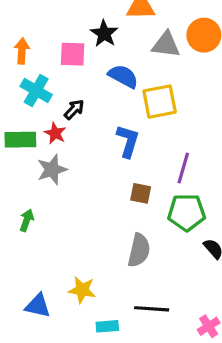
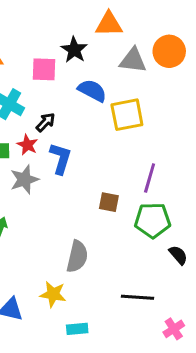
blue L-shape: (128, 141) -> (61, 158), moved
gray semicircle: (139, 250) -> (77, 256), moved
black line: (152, 309) -> (138, 297), moved

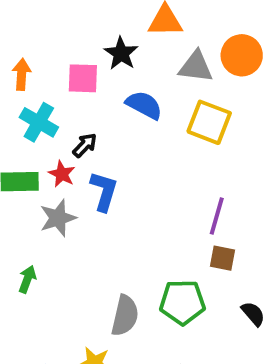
yellow square: (127, 115) -> (209, 122), moved, turned 32
brown square: (109, 202) -> (223, 258), moved
green pentagon: (153, 220) -> (182, 302), moved

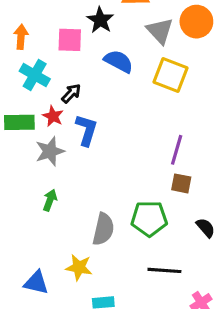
gray triangle: (196, 67) -> (160, 31), turned 40
green arrow: (27, 279) -> (50, 200), moved

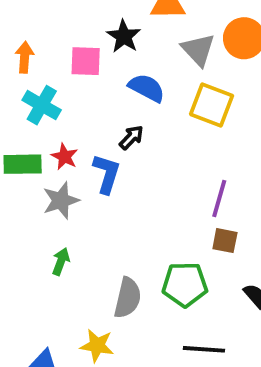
black arrow: (71, 93) -> (131, 137), moved

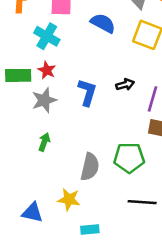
cyan cross: (42, 105) -> (47, 36), moved
black arrow: (131, 137) -> (125, 85), moved, turned 30
blue L-shape: (107, 174) -> (87, 92), moved

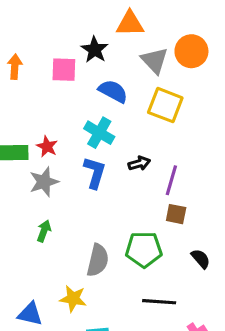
cyan cross: (47, 36) -> (99, 133), moved

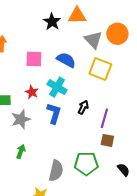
black star: (95, 50) -> (52, 22), moved
pink square: (64, 70) -> (34, 59), moved
red star: (47, 146) -> (32, 92), moved
black arrow: (139, 163) -> (83, 107), turned -48

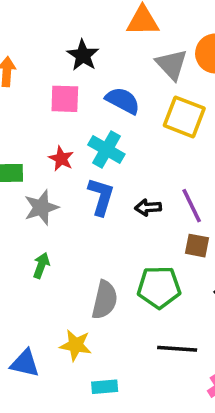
black star: (52, 22) -> (83, 55), moved
black arrow: (83, 107) -> (148, 207), moved, turned -120
purple line: (104, 118) -> (192, 206), turned -42

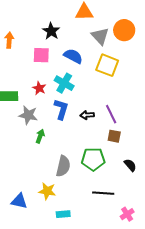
gray star: (41, 207) -> (28, 115), turned 30
green arrow: (41, 265) -> (40, 136), moved

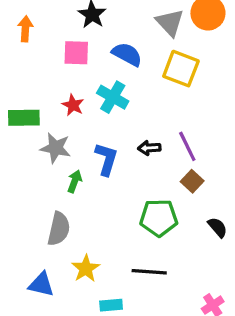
blue L-shape: (61, 109) -> (106, 159), moved
brown square: (114, 136) -> (192, 181), turned 32
gray semicircle: (63, 166) -> (59, 229), moved
yellow star: (47, 191) -> (86, 269), turned 30
black line: (103, 193) -> (149, 272), moved

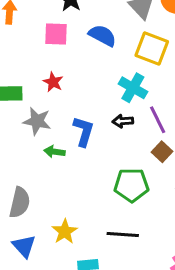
cyan cross: (113, 97) -> (133, 88), moved
green arrow: (75, 181) -> (55, 152), turned -102
gray semicircle: (59, 229) -> (20, 202), moved
blue triangle: (41, 284) -> (24, 246), turned 35

